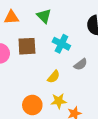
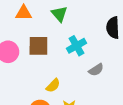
cyan cross: (61, 44) -> (77, 46), turned 30
yellow semicircle: (54, 77) -> (53, 86), moved

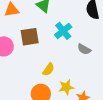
gray semicircle: (96, 70) -> (84, 49), turned 72

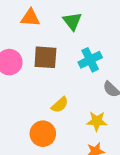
yellow star: (66, 87) -> (97, 121), moved

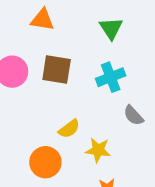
green triangle: (72, 21) -> (111, 28), moved
yellow star: (97, 121) -> (98, 150), moved

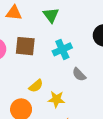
green triangle: (111, 28) -> (51, 15), moved

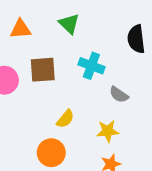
cyan cross: (62, 49) -> (91, 66), turned -36
yellow star: (56, 99) -> (108, 131), moved

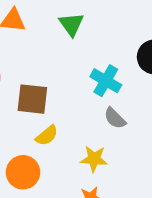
cyan cross: (91, 66) -> (106, 81), moved
brown square: (43, 70) -> (32, 99), moved

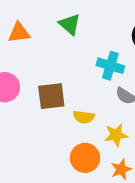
yellow semicircle: (47, 135) -> (84, 117), moved, turned 60
orange circle: (23, 172) -> (85, 158), moved

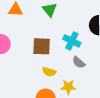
brown square: (51, 96) -> (42, 46), moved

